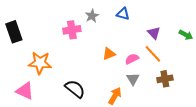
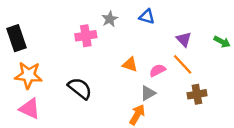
orange triangle: (109, 54) -> (130, 64), turned 40
orange star: (40, 63) -> (28, 75), moved
gray triangle: (133, 79) -> (148, 93), moved, turned 32
black semicircle: (75, 89) -> (80, 88), moved

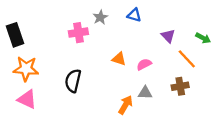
orange line: (183, 64) -> (187, 59), moved
black semicircle: (80, 88) -> (73, 81), turned -115
gray triangle: (148, 93) -> (145, 93), moved, turned 32

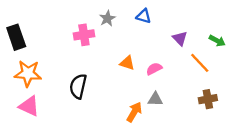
brown cross: (180, 86) -> (208, 99), moved

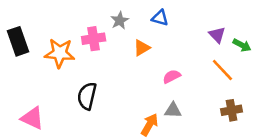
purple triangle: (180, 38) -> (217, 35), moved
orange triangle: (127, 63) -> (142, 48), moved, turned -49
orange star: (28, 73) -> (60, 53), moved

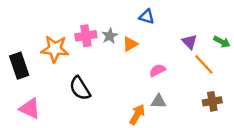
gray star: (120, 20) -> (110, 36), moved
purple triangle: (217, 35) -> (190, 42), moved
black rectangle: (18, 41) -> (19, 66), moved
black semicircle: (87, 96) -> (80, 88), turned -45

